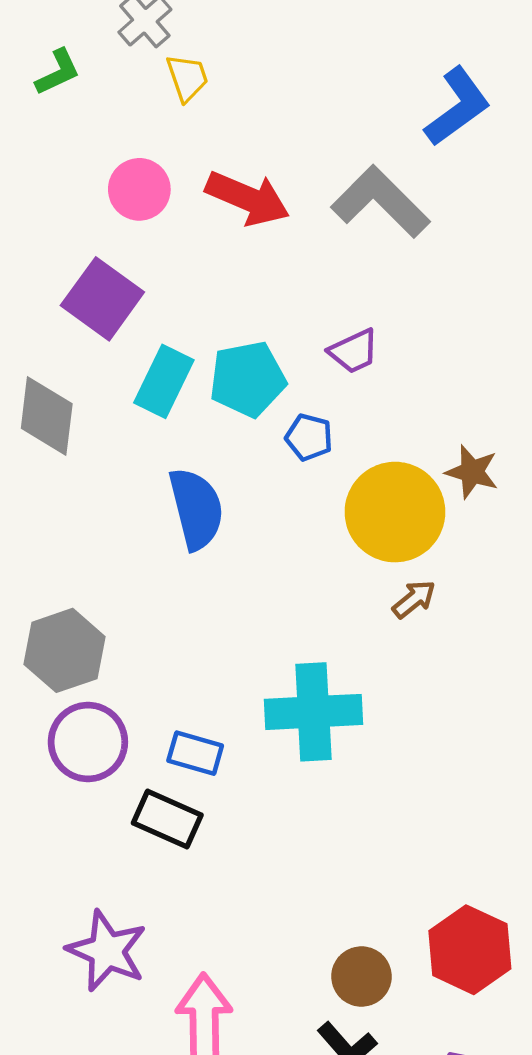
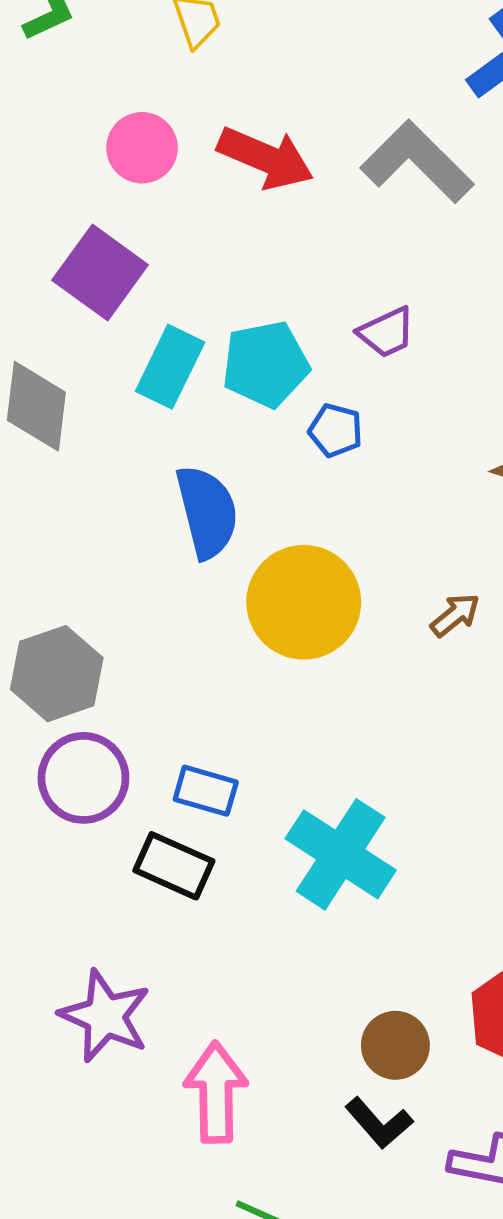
yellow circle: (395, 512) -> (304, 602), moved
cyan cross: (313, 712) -> (341, 854), moved, turned 36

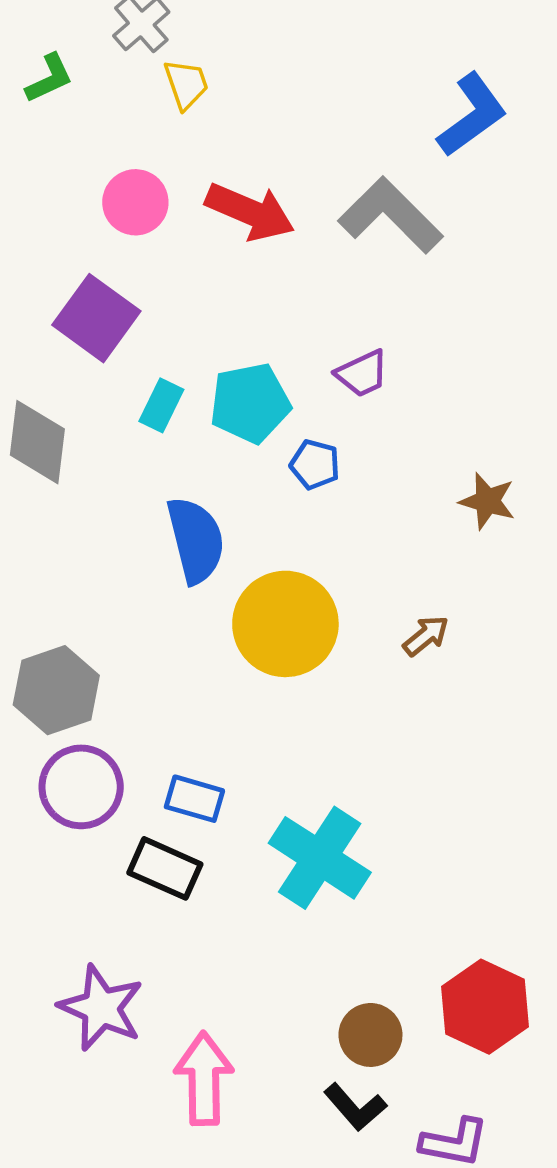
cyan rectangle: (170, 367) -> (161, 405), size x0.7

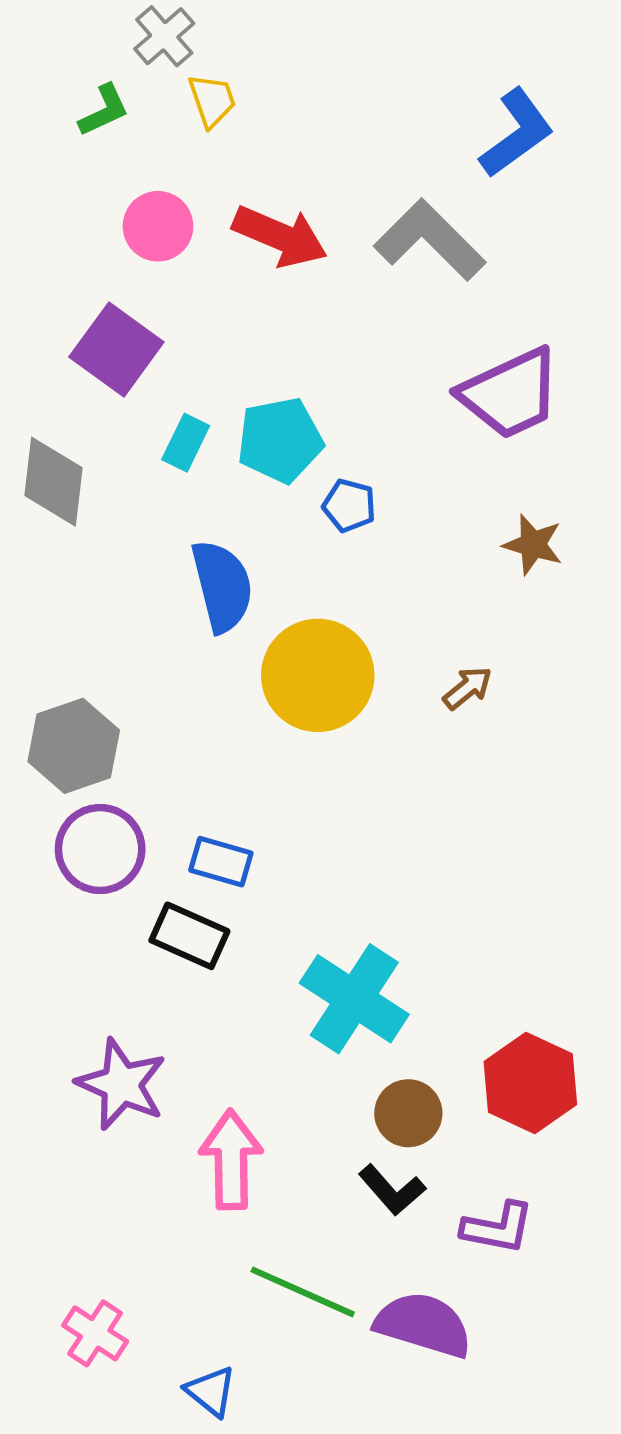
green L-shape: (49, 78) -> (104, 110), moved
purple trapezoid: (362, 374) -> (510, 394), moved, size x1.8
cyan cross: (320, 858) -> (354, 999), moved

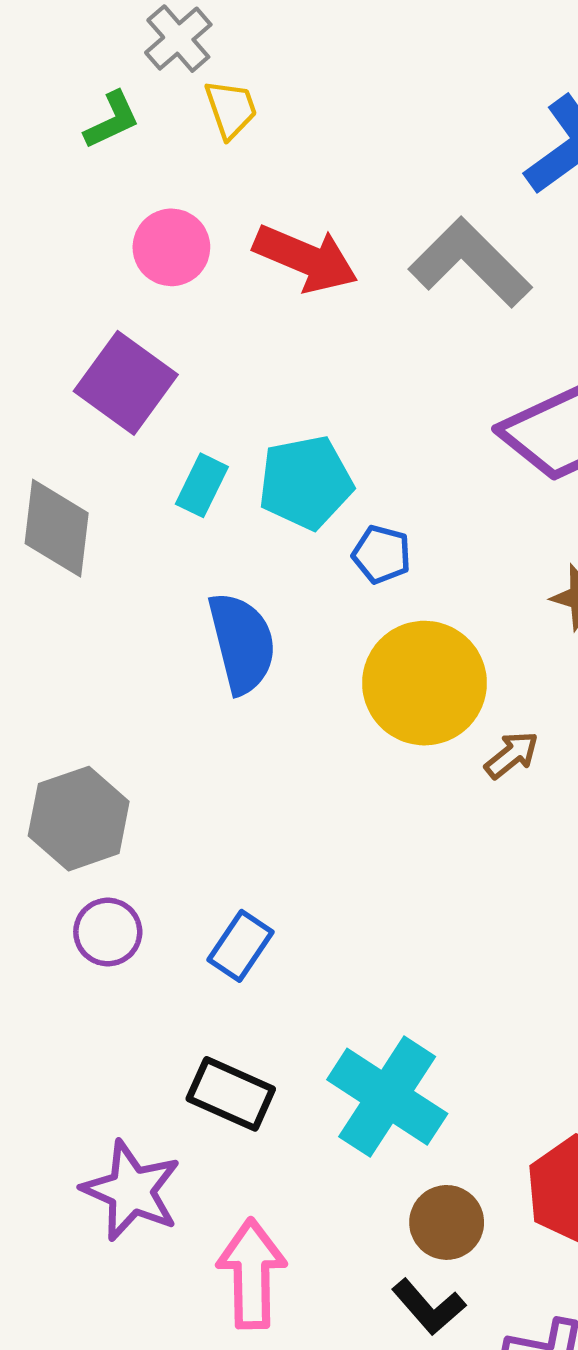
yellow circle: (318, 675) -> (425, 683), moved
purple circle: (100, 849) -> (108, 932), size x0.7
blue rectangle: (221, 862) -> (241, 946), turned -72
black rectangle: (189, 936) -> (231, 1094), moved

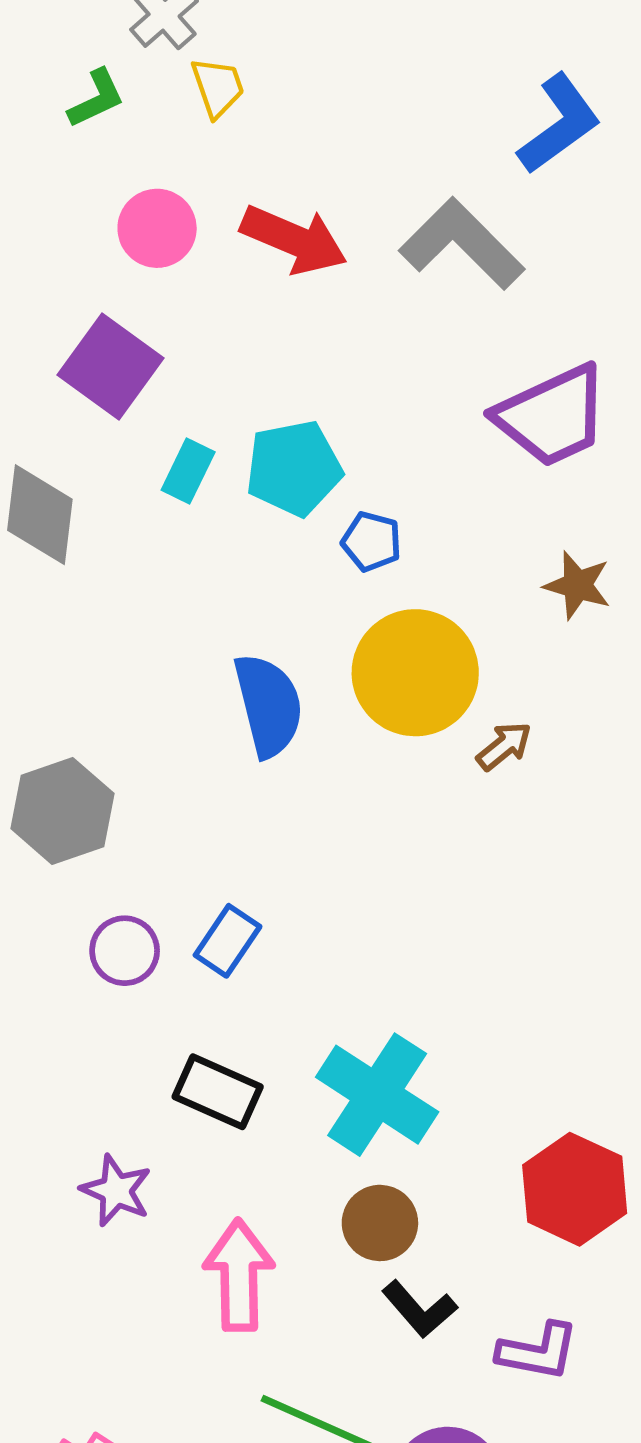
blue semicircle: (242, 643) -> (268, 705), moved
purple circle: (108, 932) -> (125, 951), moved
purple star: (131, 1191) -> (116, 1191), size x0.7
brown circle: (447, 1222) -> (380, 1223), moved

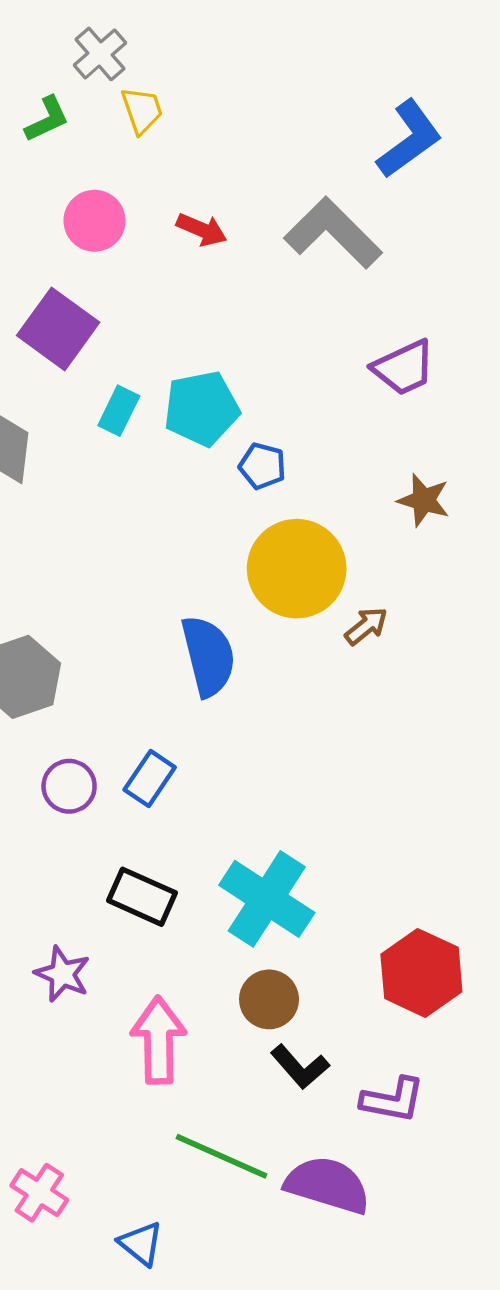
red arrow: (294, 240) -> (202, 230), size x0.6
purple trapezoid: (552, 416) -> (404, 368), size x0.7
blue semicircle: (268, 705) -> (208, 656), moved

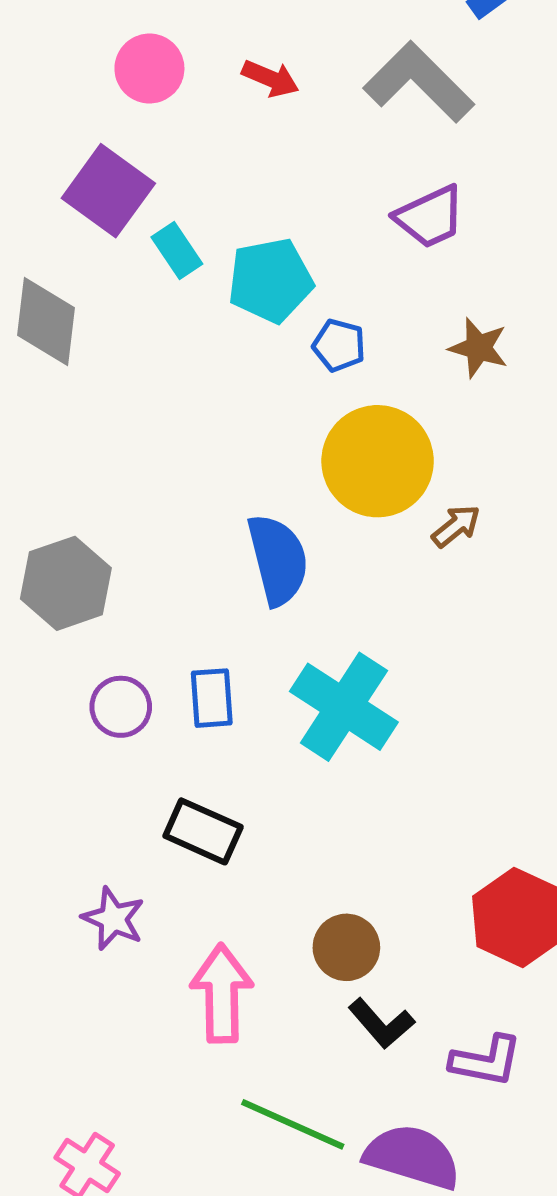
purple trapezoid: (404, 368) -> (430, 217), moved
cyan rectangle: (119, 411) -> (177, 251), moved, turned -60
brown star: (424, 500) -> (479, 348), moved
blue rectangle: (150, 779) -> (212, 698), turned -38
cyan cross: (267, 899) -> (344, 707), moved

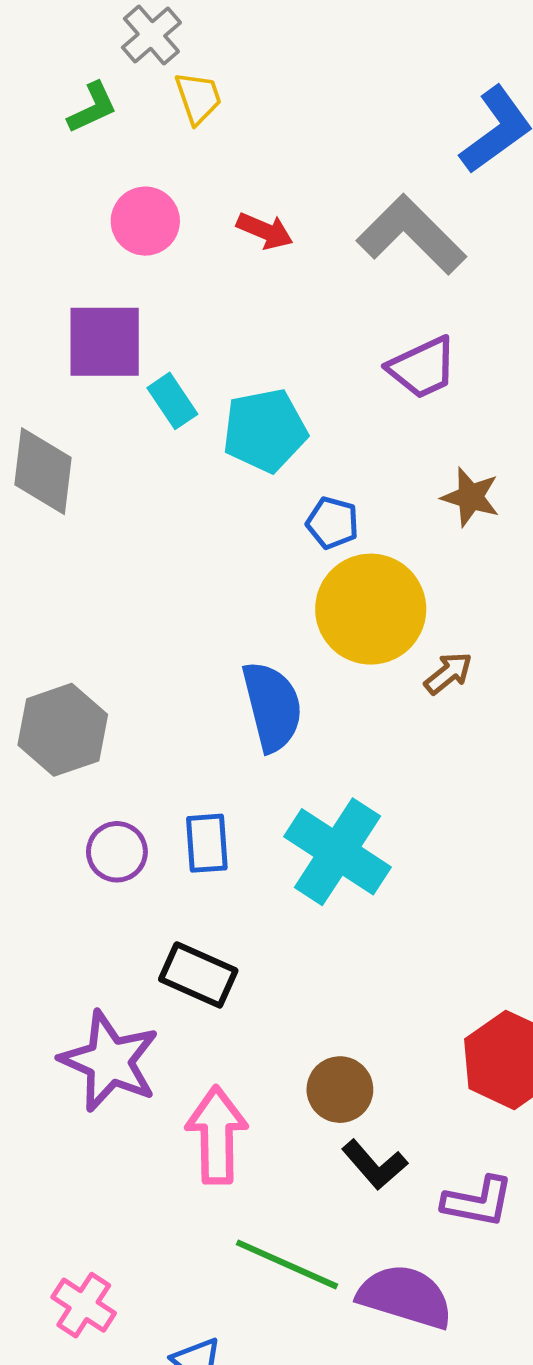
purple square: (108, 191) -> (105, 342), turned -36
blue pentagon: (339, 345) -> (333, 523), moved
purple star: (113, 919) -> (110, 1061), size x1.6

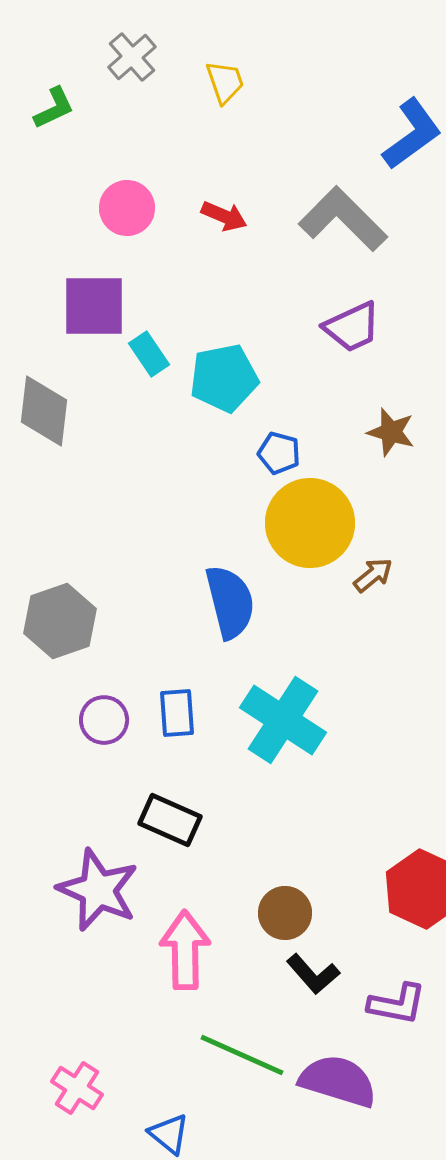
yellow trapezoid: (198, 98) -> (225, 82), moved
green L-shape: (92, 108) -> (54, 108), moved

